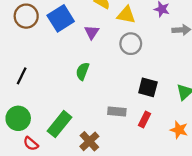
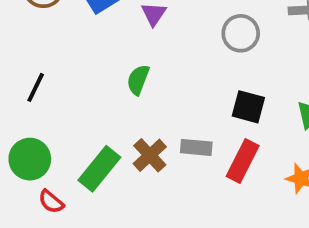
gray circle: (131, 44) -> (241, 33), moved
red rectangle: (145, 119) -> (243, 161), size x1.5
brown cross: (89, 141) -> (150, 155), moved

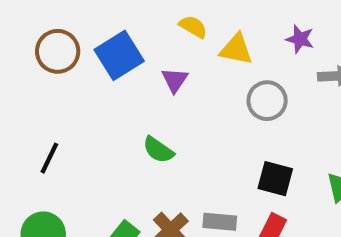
green semicircle: (138, 80) -> (158, 150), turned -76

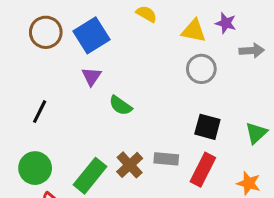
yellow triangle: (236, 49) -> (194, 31), moved
purple triangle: (175, 80) -> (92, 77), moved

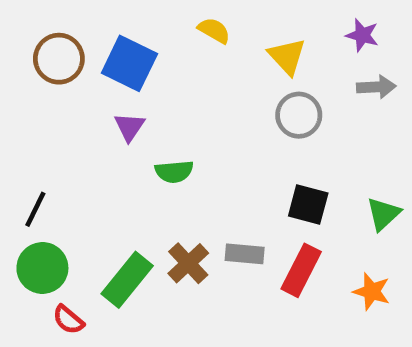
purple star: (226, 23) -> (362, 35), moved
yellow triangle: (194, 31) -> (287, 56), turned 36
blue square: (92, 35) -> (129, 63), turned -32
green semicircle: (120, 105) -> (174, 172), turned -40
black line: (40, 112) -> (35, 209), moved

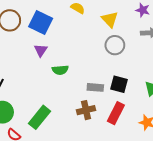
gray rectangle: (245, 254) -> (95, 87), moved
brown cross: (188, 263) -> (86, 110), moved, turned 30

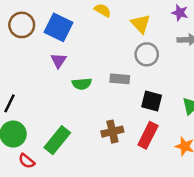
gray rectangle: (95, 87) -> (120, 79), moved

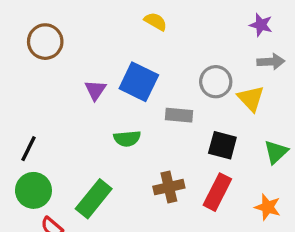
yellow triangle: (141, 24) -> (251, 98), moved
blue square: (58, 27) -> (139, 82), moved
green semicircle: (82, 84) -> (127, 139), moved

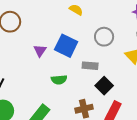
gray circle: (216, 82) -> (104, 37), moved
black square: (222, 145) -> (104, 86), moved, turned 30

